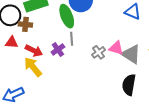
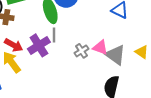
purple cross: (58, 50) -> (39, 45), size x1.5

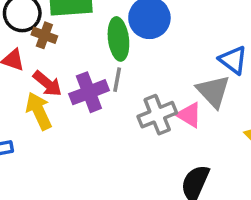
gray cross: (82, 51) -> (157, 115), size x1.5
gray triangle: (116, 55) -> (213, 91), moved

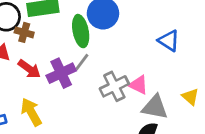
gray line: (117, 80) -> (82, 62), turned 30
gray triangle: (213, 91) -> (155, 107), moved, turned -32
yellow arrow: (39, 111) -> (31, 112), moved

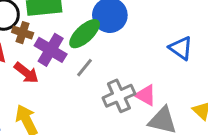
green ellipse: (81, 31) -> (85, 34), turned 56
purple cross: (61, 73) -> (51, 50), moved, turned -36

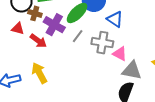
blue triangle: (181, 48) -> (115, 19), moved
gray cross: (119, 96) -> (102, 43), moved, turned 35

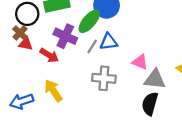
brown cross: (35, 13) -> (20, 33), moved, turned 32
blue triangle: (115, 19) -> (109, 42), moved, turned -36
gray cross: (102, 43) -> (104, 78), moved

